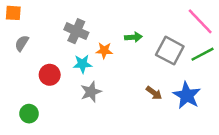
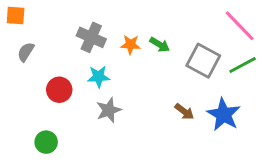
green arrow: (133, 37) -> (160, 45), turned 35
orange star: (104, 51) -> (131, 45), moved
green circle: (29, 114) -> (46, 142), moved

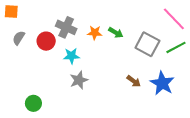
red circle: (59, 90) -> (46, 41), moved

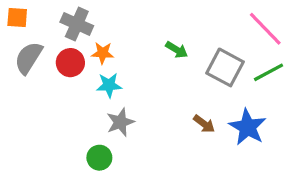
gray cross: (66, 27) -> (77, 24), moved
orange star: (95, 33) -> (103, 53), moved
gray semicircle: (19, 38) -> (28, 58), size x1.5
green circle: (33, 103) -> (99, 158), moved

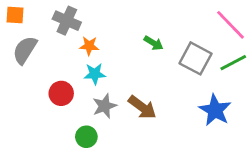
red circle: (70, 63) -> (61, 93), moved
brown arrow: (204, 124) -> (142, 107), moved, size x1.5

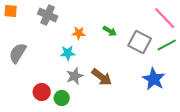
orange star: (89, 46) -> (79, 33), moved
gray semicircle: (25, 50) -> (18, 53), moved
red circle: (61, 93) -> (42, 92), moved

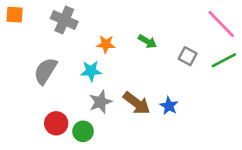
gray square: (140, 42) -> (188, 56), size x0.6
gray semicircle: (18, 53) -> (45, 71), moved
blue star: (154, 79) -> (169, 106), moved, size x0.6

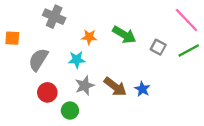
orange square: (15, 15) -> (12, 38), moved
green arrow: (147, 41) -> (124, 35), size x1.5
red circle: (56, 123) -> (47, 92), moved

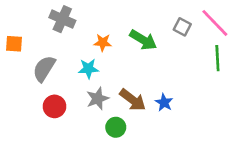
gray square: (158, 47) -> (182, 27), moved
green line: (189, 51) -> (217, 58), turned -65
green circle: (70, 111) -> (116, 127), moved

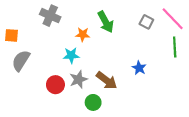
green arrow: (143, 40) -> (106, 22), moved, turned 30
gray semicircle: (44, 69) -> (21, 61), moved
blue star: (164, 102) -> (139, 68), moved
red circle: (54, 106) -> (55, 85), moved

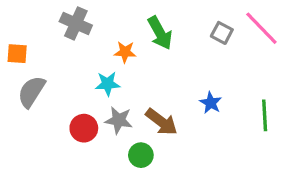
green line: (175, 47) -> (265, 115), moved
gray star: (78, 79) -> (119, 120), turned 30

